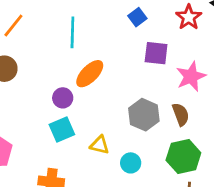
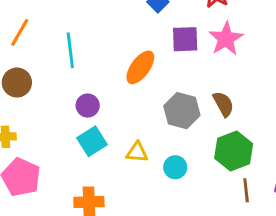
cyan line: (72, 32) -> (70, 50), moved
orange ellipse: (90, 74) -> (140, 67), moved
pink star: (191, 76) -> (226, 39), moved

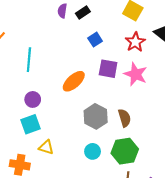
pink star: (226, 39) -> (136, 74), turned -30
yellow triangle: (137, 152) -> (46, 147), moved
cyan circle: (175, 167) -> (93, 151), moved

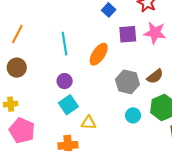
cyan line: (29, 60) -> (64, 44), moved
brown semicircle: (125, 118) -> (155, 76), turned 84

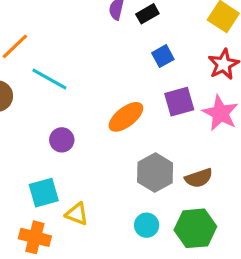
purple square: (128, 34) -> (179, 102), turned -30
cyan line: (64, 44) -> (49, 79), moved, turned -70
cyan square: (68, 105) -> (44, 193), moved

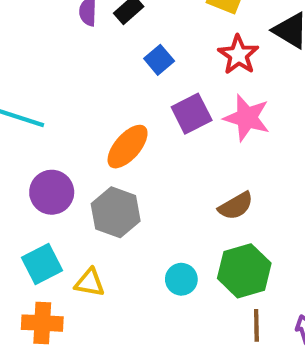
purple circle: (62, 140) -> (52, 192), size x1.4
gray hexagon: (155, 172) -> (116, 212), moved

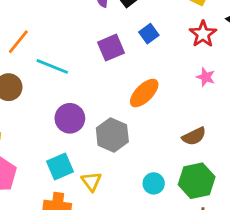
purple square: (192, 114) -> (111, 48), moved
pink star: (247, 118) -> (206, 77), size x0.6
orange ellipse: (128, 147) -> (144, 93), moved
yellow triangle: (90, 283) -> (91, 181), turned 40

